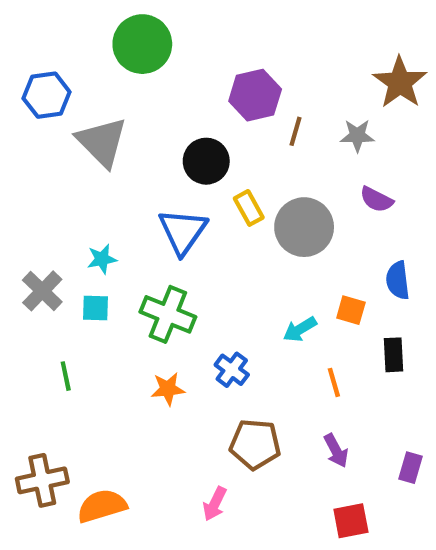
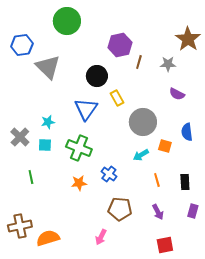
gray circle: (304, 227) -> (143, 122), moved
black rectangle: (393, 355) -> (185, 182), moved
purple rectangle: (410, 468) -> (193, 211), moved

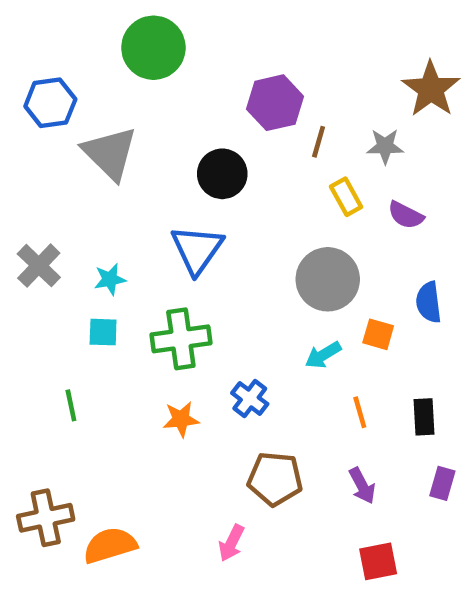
yellow rectangle: (117, 98) -> (346, 197), moved
gray cross: (20, 137) -> (39, 266), moved
green cross: (79, 148) -> (181, 339), turned -30

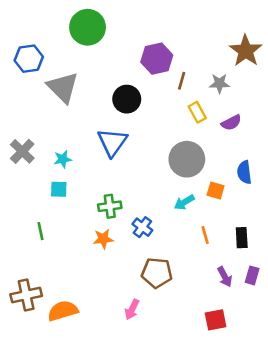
purple semicircle: (406, 215) -> (231, 123), turned -54
green cross: (181, 339) -> (110, 206), moved, size x0.7
purple arrow: (362, 486) -> (225, 277), moved

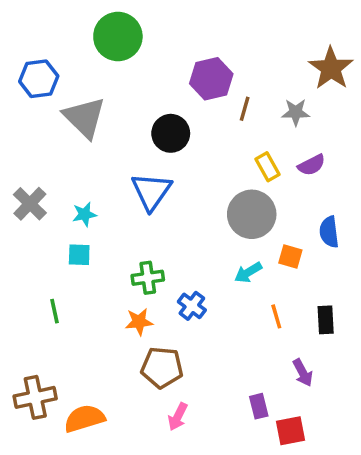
yellow rectangle: (197, 112) -> (268, 167), moved
brown pentagon: (157, 273) -> (162, 367), moved
purple rectangle: (252, 275) -> (259, 406), moved, turned -30

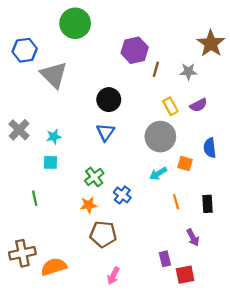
black circle: (171, 133) -> (109, 100), moved
blue triangle: (151, 191) -> (105, 132), moved, size x0.7
green cross: (148, 278) -> (94, 177), turned -30
pink arrow: (178, 417) -> (113, 276), moved

